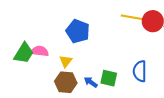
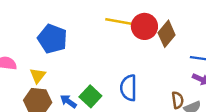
green square: (109, 78) -> (90, 96), turned 30

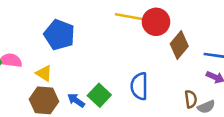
brown diamond: (167, 34) -> (179, 45), moved
yellow triangle: (38, 76) -> (44, 73), turned -35

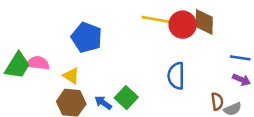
brown diamond: (179, 45) -> (204, 22), moved, turned -40
blue semicircle: (139, 86) -> (176, 76), moved

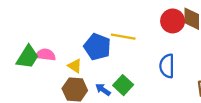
yellow line: (156, 19) -> (123, 37), moved
blue pentagon: (87, 37) -> (97, 47), moved

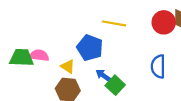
yellow line: (123, 37) -> (114, 23), moved
green trapezoid: (28, 57) -> (22, 58), turned -120
blue arrow: (103, 90) -> (103, 75), moved

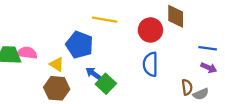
red circle: (164, 22) -> (150, 30), moved

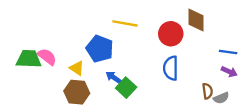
pink semicircle: (27, 53) -> (47, 57), turned 30

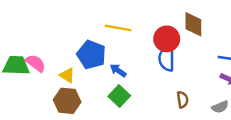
blue semicircle: (171, 68) -> (167, 58), moved
blue arrow: (113, 77) -> (118, 70), moved
brown semicircle: (207, 91) -> (182, 100), moved

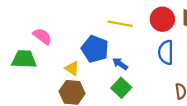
red circle: (167, 39) -> (162, 19), moved
pink semicircle: (36, 63) -> (42, 36), moved

